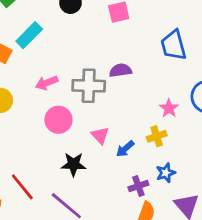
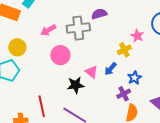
pink triangle: (100, 135) -> (91, 72), moved
yellow cross: (157, 136) -> (124, 50), moved
blue star: (166, 173) -> (135, 78), moved
red line: (22, 187) -> (42, 106), turned 35

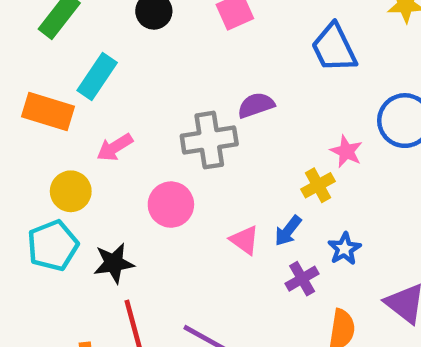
pink arrow: (48, 30) -> (115, 147), moved
black star: (76, 85) -> (114, 263), moved
purple cross: (124, 94) -> (302, 279), moved

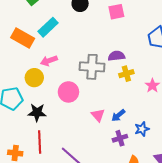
yellow cross: (318, 185) -> (126, 74), moved
yellow circle: (71, 191) -> (34, 78), moved

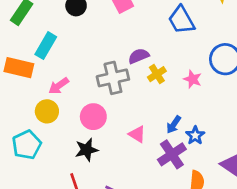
black star: (37, 113) -> (87, 150), moved
blue arrow: (118, 115) -> (174, 125), moved
purple cross: (120, 138) -> (172, 154), size x1.5

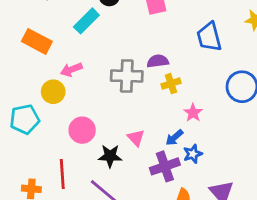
cyan rectangle: (46, 46) -> (86, 21), moved
pink star: (193, 79) -> (193, 113), moved
pink circle: (93, 117) -> (82, 130), moved
black star: (87, 150) -> (110, 156), moved

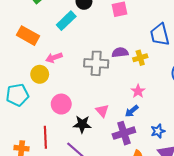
yellow cross: (171, 84) -> (140, 58), moved
pink star: (193, 113) -> (138, 91), moved
blue star: (193, 154) -> (158, 131), moved

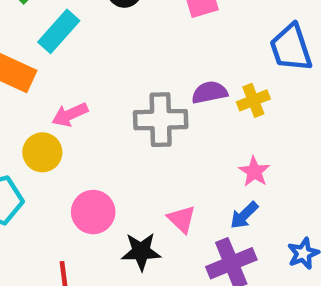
cyan rectangle: (66, 21) -> (59, 31), moved

